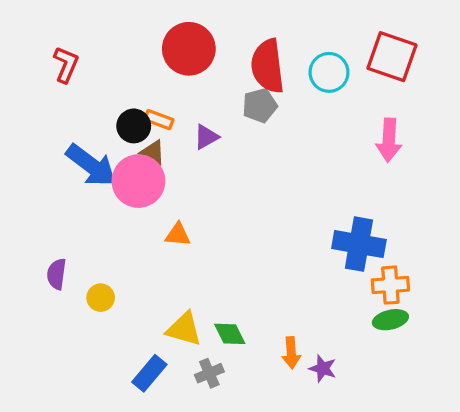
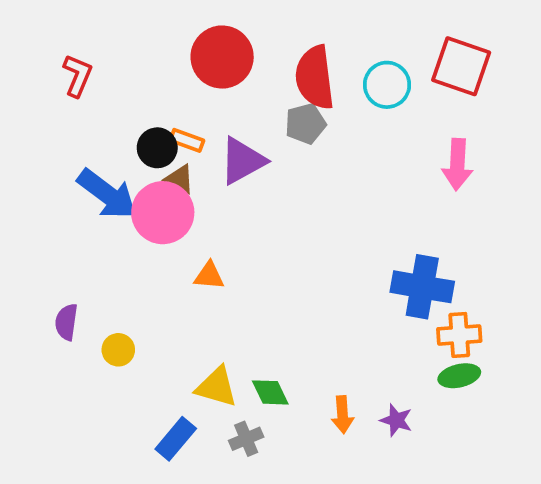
purple triangle: (206, 137) -> (242, 161), size x1.6
purple star: (323, 368) -> (396, 420), moved

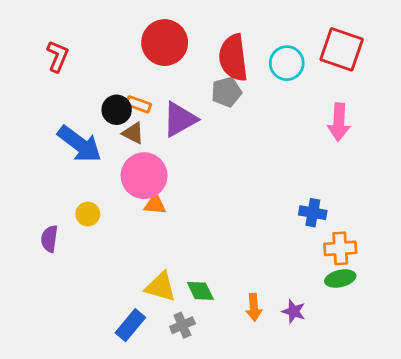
pink circle: (163, 213) -> (144, 176), moved
blue cross: (422, 287) -> (313, 213), size x0.6
yellow circle: (118, 350) -> (88, 214), moved

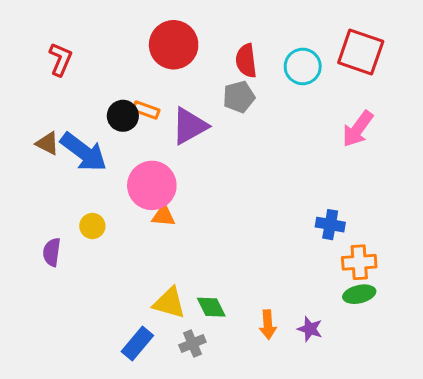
red semicircle: (233, 58) -> (246, 61), size x0.7
pink arrow: (339, 122) -> (358, 129), turned 33
brown triangle: (133, 133) -> (47, 143), moved

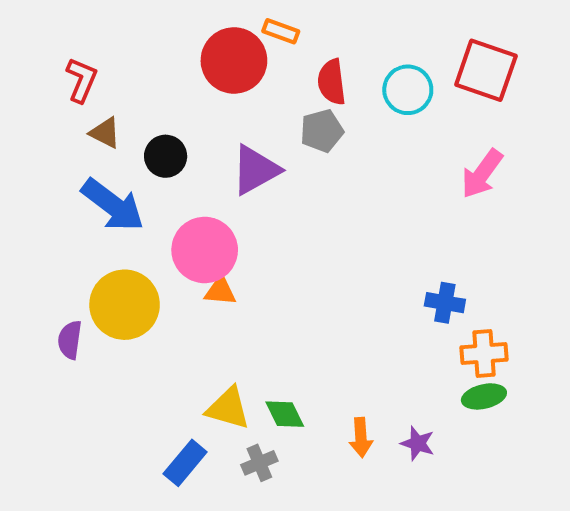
orange rectangle: (146, 110) -> (281, 31), moved
brown triangle: (47, 143) -> (105, 133), moved
yellow circle: (92, 226) -> (125, 305), size x2.0

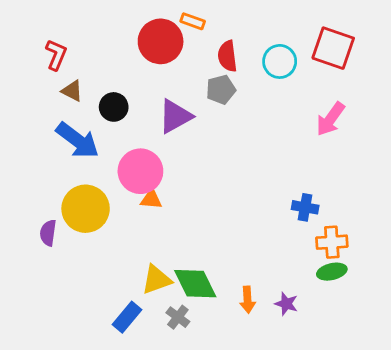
yellow triangle: (228, 408) -> (156, 280), turned -36
green diamond: (285, 414) -> (195, 284), size x1.6
gray cross: (259, 463) -> (178, 317), turned -30

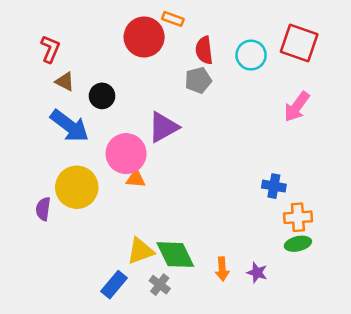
purple triangle: (175, 116) -> (163, 127), moved

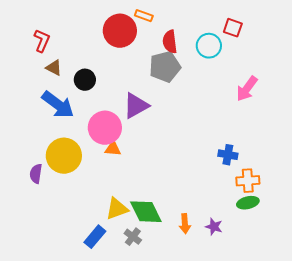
red square: (299, 43) -> (233, 28), moved, size x0.6
gray pentagon: (198, 80) -> (165, 67), size x1.4

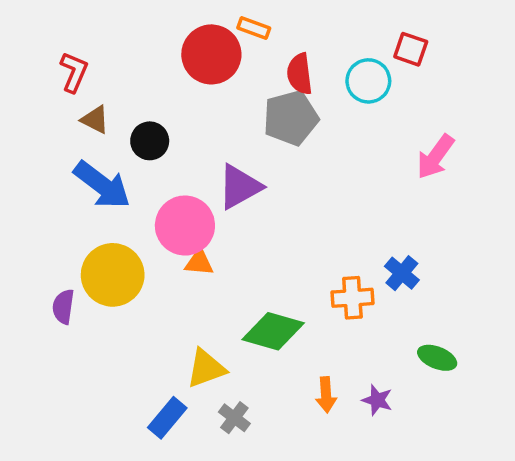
blue cross: (228, 155) -> (402, 273), turned 30
orange cross: (248, 181) -> (352, 298), moved
green ellipse: (248, 203) -> (437, 358), turned 35
green diamond: (146, 212) -> (273, 331), moved, turned -48

